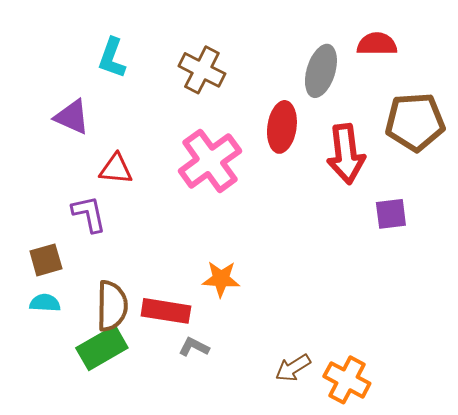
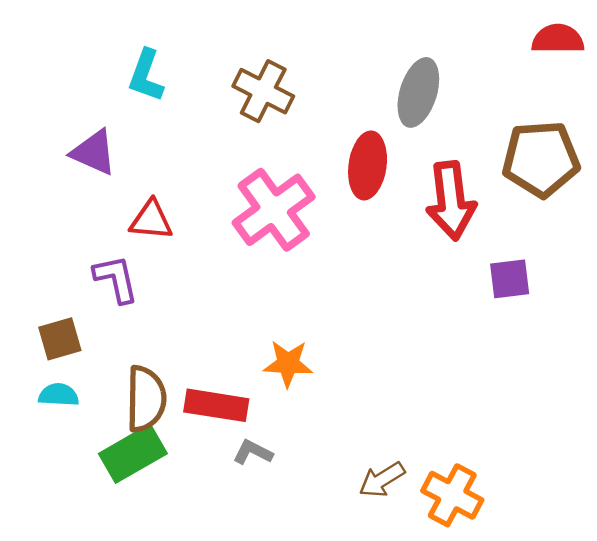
red semicircle: (377, 44) -> (558, 39), moved

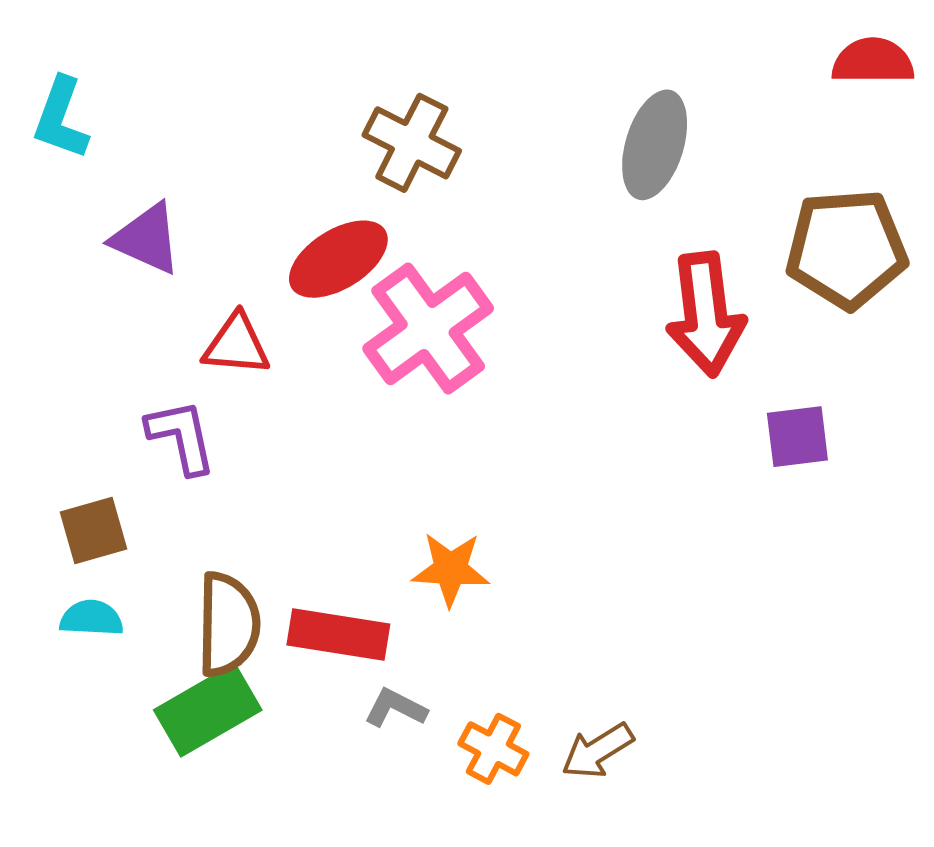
cyan L-shape: (146, 76) -> (61, 118), moved
red ellipse: (368, 165) -> (338, 259), moved, turned 50
orange cross: (452, 495) -> (493, 749), moved, size x0.7

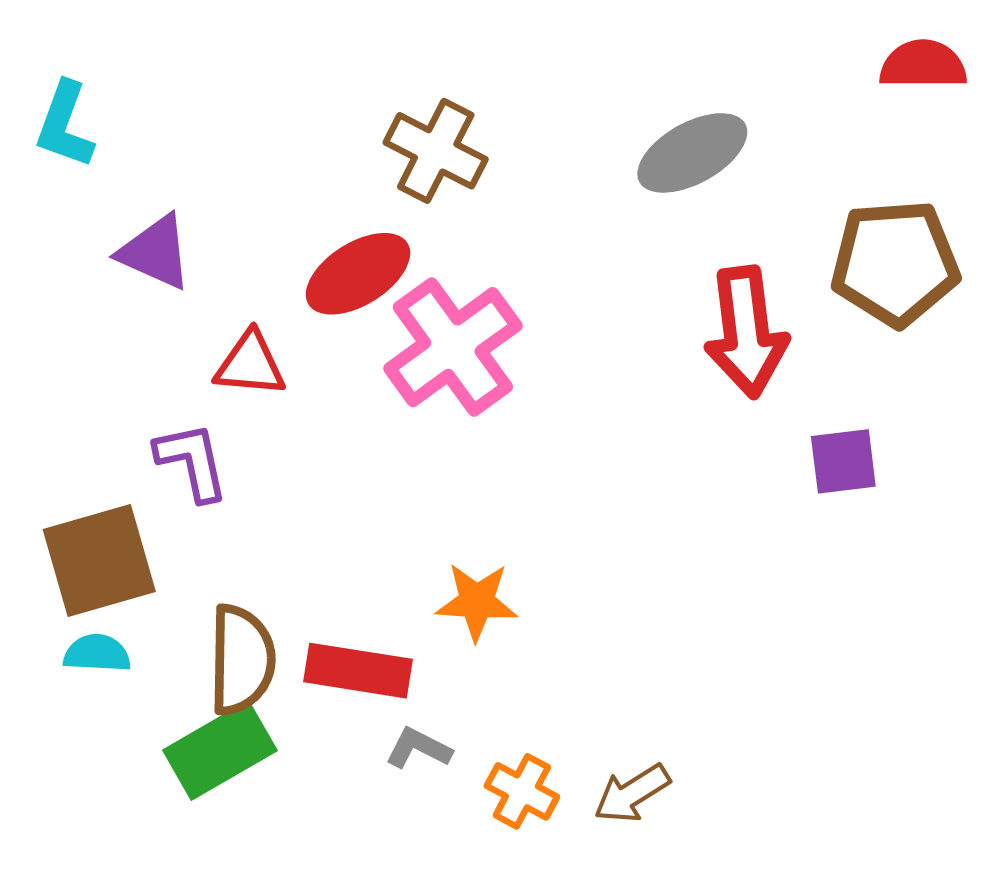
gray ellipse: (655, 145) -> (692, 153), turned 44
brown square: (94, 530) -> (99, 561), size x1.6

